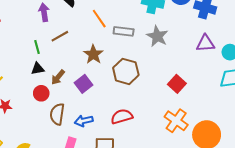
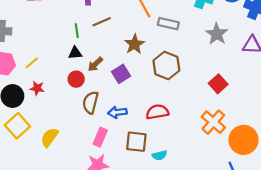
gray star: (157, 36) -> (217, 34), moved

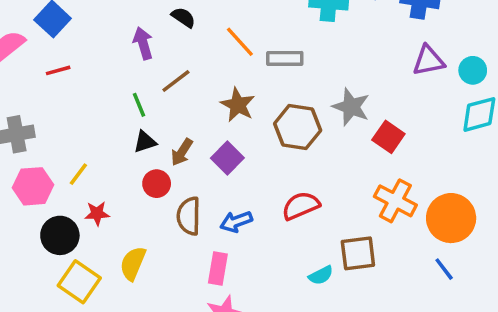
gray star: (217, 34) -> (351, 107), moved
yellow semicircle: (49, 137) -> (133, 263), moved
brown square: (136, 142) -> (358, 253), moved

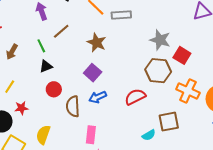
brown hexagon: (298, 127) -> (158, 71), moved
brown arrow: (182, 152) -> (12, 52), moved
blue arrow: (236, 222) -> (98, 97), moved

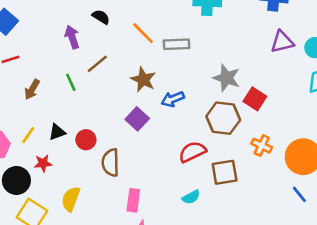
black triangle: (46, 66) -> (57, 132), moved
orange cross: (188, 91) -> (262, 146), size x0.7
blue arrow: (98, 97) -> (173, 99), moved
brown square: (169, 122) -> (225, 172), moved
cyan semicircle: (149, 135) -> (191, 197), moved

